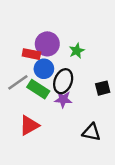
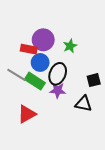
gray line: (18, 82) -> (16, 75), turned 66
black triangle: (91, 132) -> (83, 104), moved

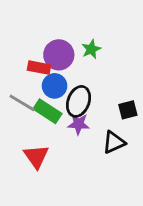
green star: (70, 46) -> (91, 49), moved
black triangle: (83, 104) -> (114, 142), turned -36
red triangle: (27, 114) -> (36, 156), turned -36

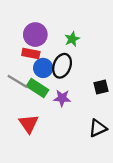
purple circle: (59, 55) -> (35, 35), moved
black ellipse: (79, 101) -> (62, 66), moved
black triangle: (114, 142) -> (98, 128), moved

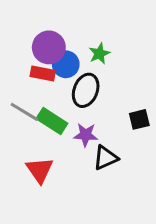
blue circle: (43, 68) -> (66, 64), moved
black triangle: (98, 128) -> (106, 158), moved

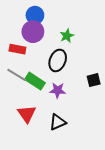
blue circle: (66, 64) -> (35, 15), moved
red rectangle: (43, 73) -> (17, 49), moved
black triangle: (106, 158) -> (58, 122), moved

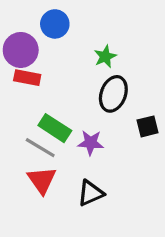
purple circle: (33, 32) -> (21, 50), moved
black ellipse: (58, 60) -> (113, 94), moved
gray line: (16, 75) -> (40, 148), moved

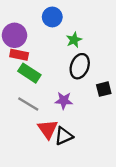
blue circle: (55, 24) -> (52, 17), moved
green rectangle: (55, 128) -> (29, 73), moved
red triangle: (42, 180) -> (48, 129), moved

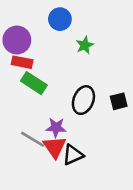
black ellipse: (80, 66) -> (83, 100), moved
purple star: (64, 101) -> (56, 127), moved
gray line: (28, 104) -> (33, 139), moved

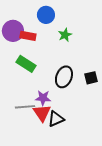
red rectangle: (22, 62) -> (28, 36), moved
gray line: (33, 139) -> (25, 107), turned -36

